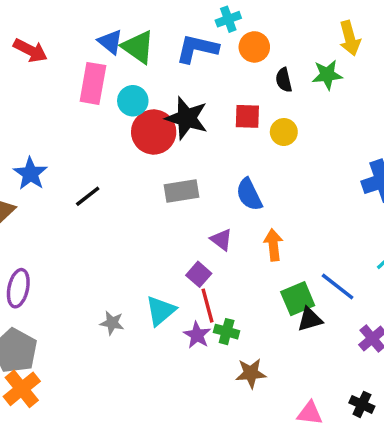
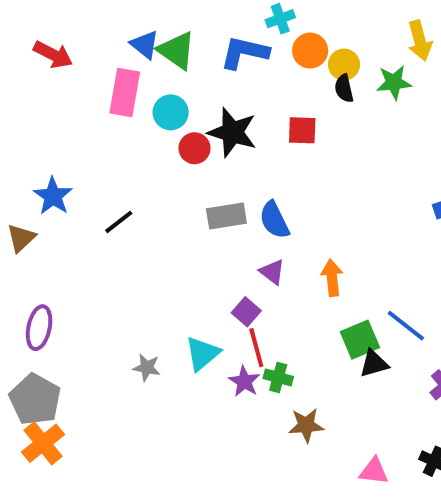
red circle: (154, 132) -> (195, 148), size x0.6
yellow circle: (284, 132) -> (344, 65), moved
blue semicircle: (249, 194) -> (274, 220), moved

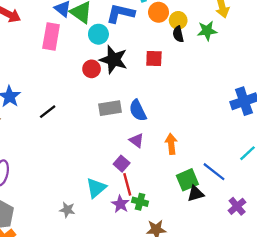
cyan circle: (171, 112) -> (98, 34), moved
gray star: (147, 368) -> (67, 210), moved

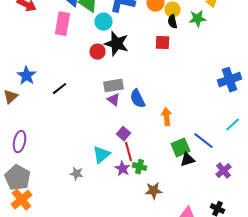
red square: (154, 58) -> (162, 43), moved
blue semicircle: (138, 110) -> (138, 99), moved
purple triangle: (137, 140) -> (114, 100), moved

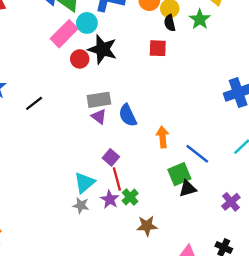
green star: (198, 19) -> (200, 19), turned -30
pink rectangle: (62, 24) -> (64, 34), moved, turned 35
blue line: (204, 141) -> (197, 154), moved
green cross: (140, 167) -> (130, 197), turned 32
gray star: (76, 174) -> (81, 205), moved

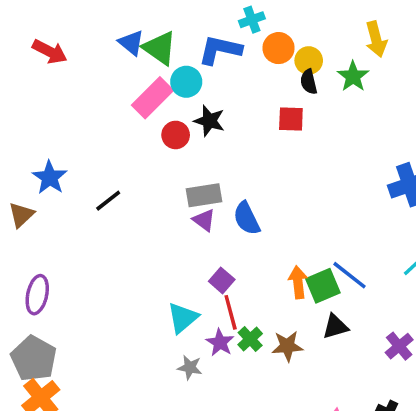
black star: (102, 49) -> (209, 121), size x0.7
orange arrow: (163, 137) -> (298, 282), moved
green square: (179, 174) -> (323, 286), moved
gray star: (81, 205) -> (190, 367), moved
brown star: (147, 226) -> (287, 346), moved

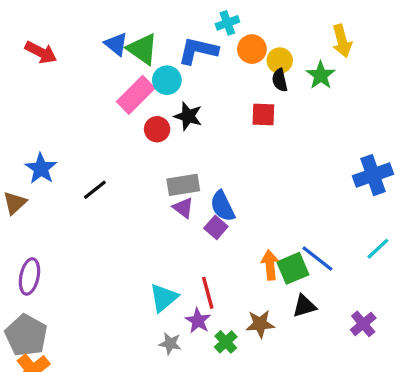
purple square: (222, 280) -> (216, 227), moved
green cross: (250, 339) -> (226, 342), moved

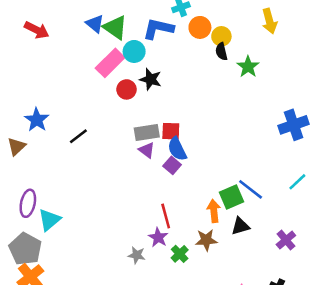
green star: (321, 75) -> (248, 67), moved
red square: (263, 115) -> (171, 131), moved
orange arrow: (270, 265) -> (214, 211), moved
cyan triangle: (164, 298) -> (49, 220), moved

